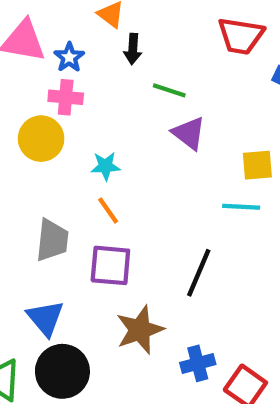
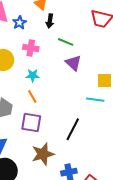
pink cross: (66, 97) -> (31, 48), moved

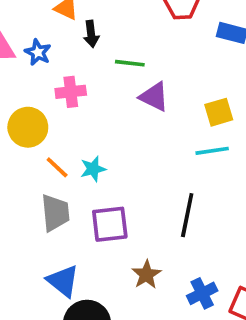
cyan star: (33, 75) -> (93, 169), moved
orange line: (32, 96) -> (57, 167), moved
brown star: (43, 154) -> (146, 275), size x0.7

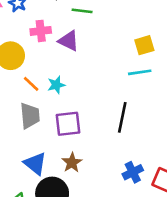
purple triangle: (154, 97) -> (69, 41), moved
brown star: (146, 275) -> (72, 163), moved

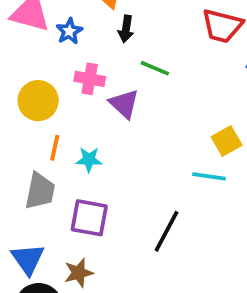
yellow square: (144, 45) -> (227, 141), turned -30
orange line: (31, 84) -> (55, 148), turned 42

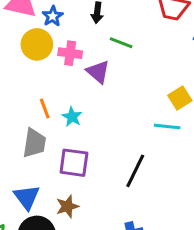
yellow circle: (38, 101) -> (37, 44), moved
orange line: (55, 148) -> (45, 109), turned -30
cyan star: (89, 160) -> (72, 117), turned 30

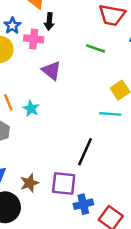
green line: (121, 43) -> (95, 48), moved
pink cross: (70, 53) -> (34, 39), moved
purple square: (74, 163) -> (64, 184), moved

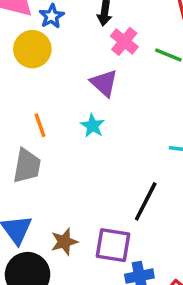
pink cross: (34, 39) -> (124, 41), moved, turned 30
cyan star: (31, 108) -> (92, 126), moved

